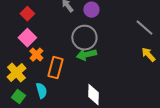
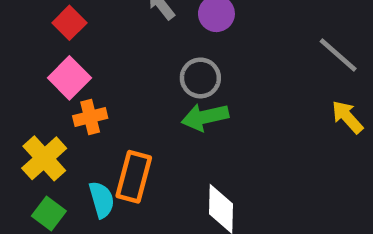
gray circle: (84, 38) -> (200, 78), size x0.7
orange cross: (36, 55) -> (90, 117), turned 32
orange rectangle: (55, 68) -> (134, 177), moved

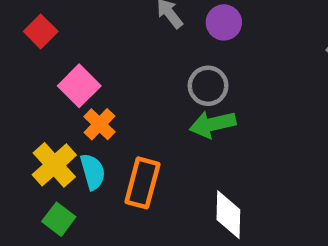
red square: (69, 23) -> (41, 31), moved
orange cross: (90, 117) -> (99, 124), turned -32
cyan semicircle: (102, 200) -> (93, 172), moved

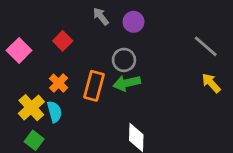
red square: (41, 31) -> (63, 41), moved
pink square: (79, 86) -> (19, 50), moved
orange rectangle: (142, 183) -> (94, 86), moved

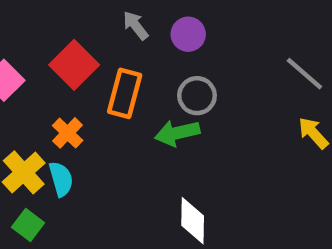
red square: (63, 41) -> (74, 65), size x1.5
gray circle: (124, 60) -> (197, 96), moved
orange rectangle: (94, 86) -> (125, 93), moved

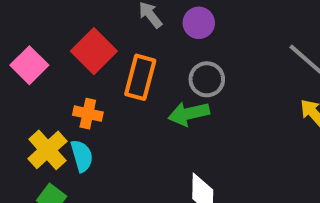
orange cross: (68, 133) -> (88, 114), turned -32

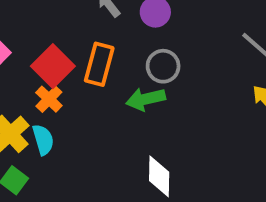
red square: (94, 51) -> (53, 66), moved
orange cross: (88, 114) -> (49, 99), turned 32

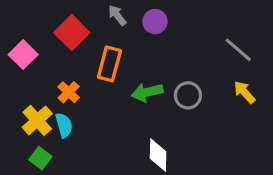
red square: (53, 66) -> (72, 33), moved
gray circle: (163, 66) -> (188, 95), moved

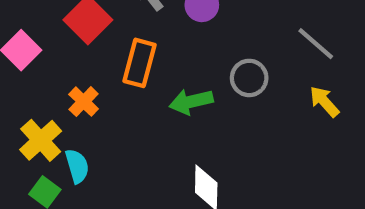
gray circle: (188, 95) -> (249, 78), moved
cyan semicircle: (64, 125) -> (77, 166), moved

